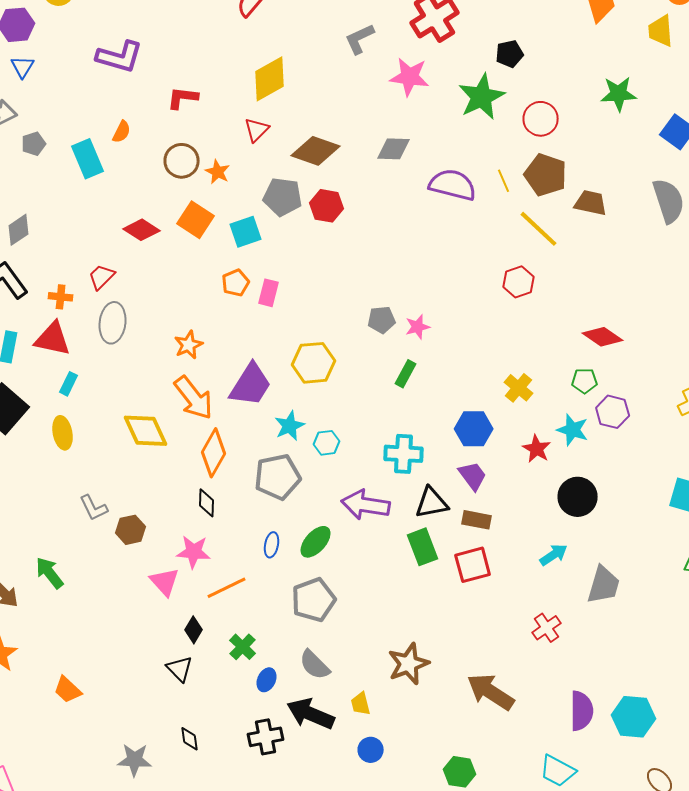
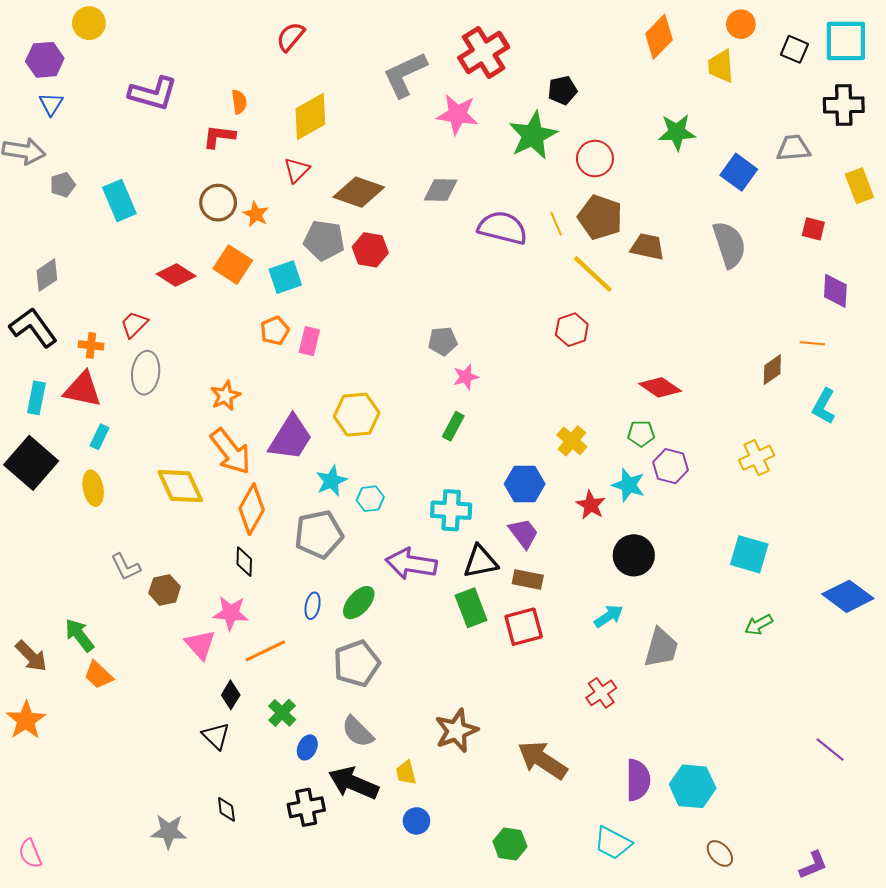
gray L-shape: (360, 39) -> (405, 75), size x1.4
orange semicircle: (122, 132) -> (239, 102), moved, turned -35
gray pentagon: (382, 320) -> (443, 341), moved
orange trapezoid: (68, 690) -> (98, 675), moved

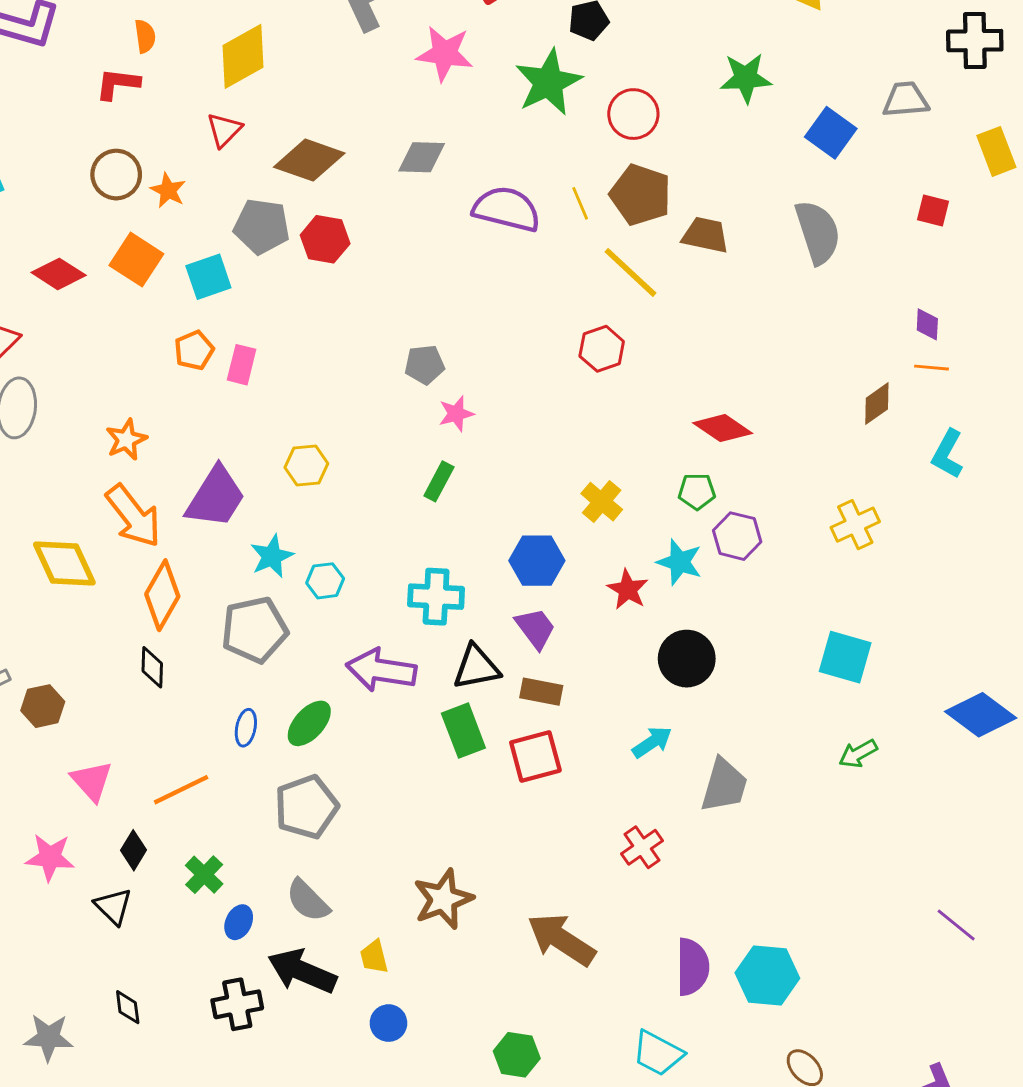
purple diamond: (835, 291) -> (927, 324), moved, size x0.7
yellow hexagon: (357, 415) -> (306, 466), size x0.7
pink star: (231, 613) -> (50, 857), moved

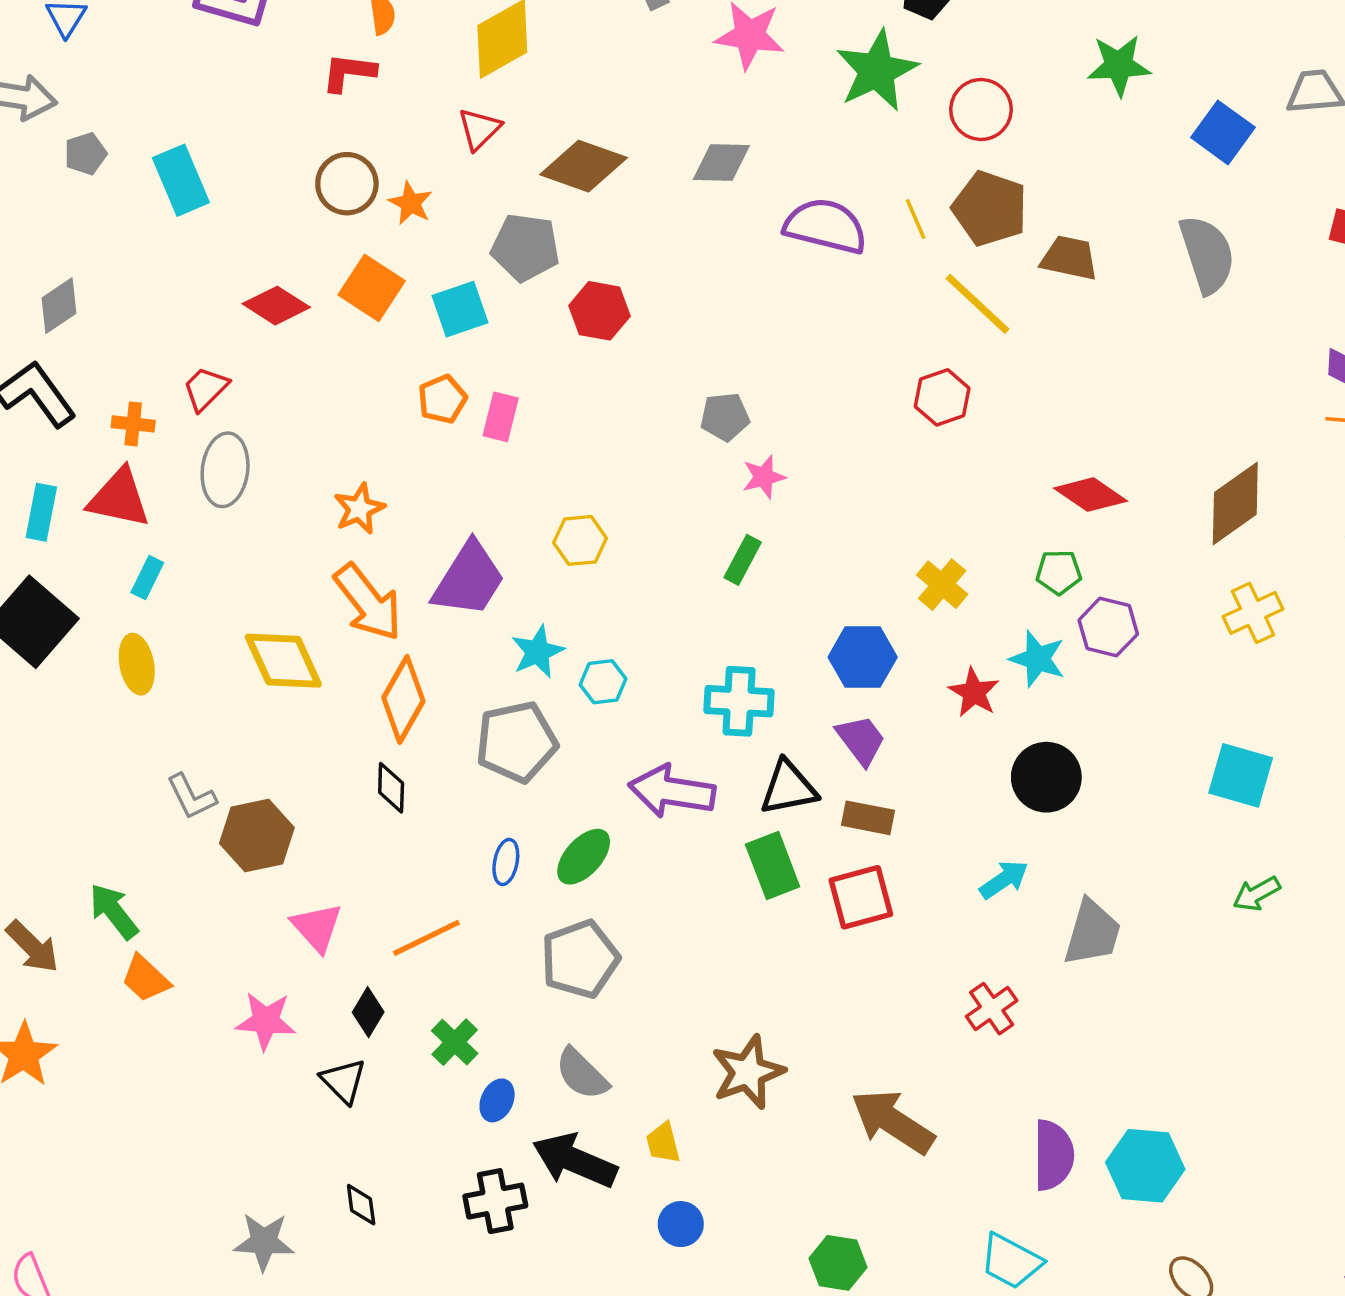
red hexagon: (325, 239) -> (599, 311), moved
brown diamond: (877, 404) -> (1235, 503), moved, size x1.6
brown hexagon: (43, 706) -> (257, 835), size x1.4

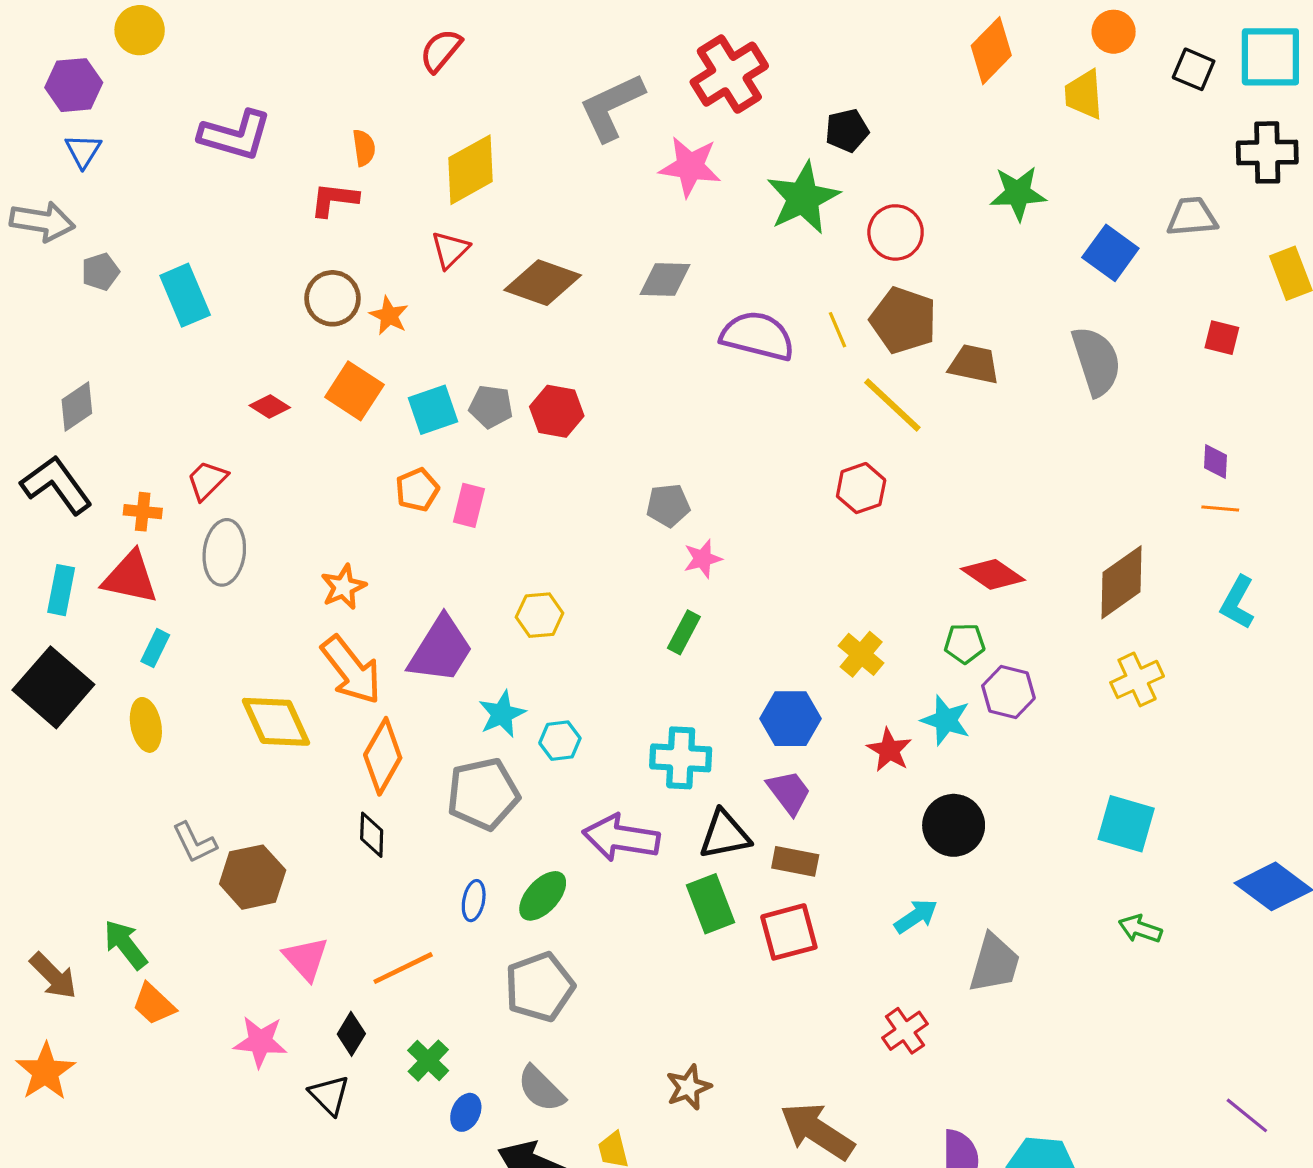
gray pentagon: (525, 247) -> (491, 407), moved, size x0.7
red diamond: (276, 306) -> (270, 407), size x0.7
green arrow: (1257, 894) -> (1140, 929), turned 48
brown star: (748, 1072) -> (689, 1087), size x0.7

